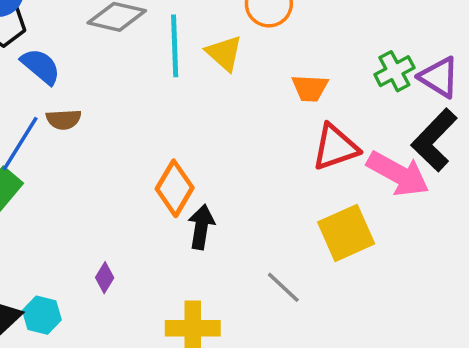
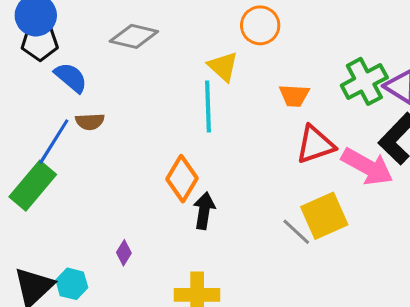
cyan line: (175, 46) -> (208, 107), moved
green cross: (394, 71) -> (364, 81), size x1.4
gray line: (283, 287) -> (296, 232), moved

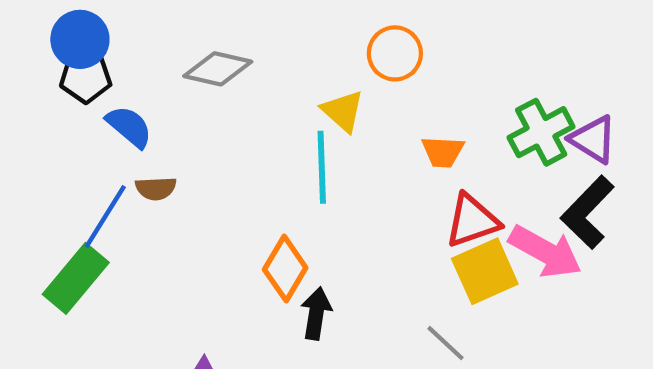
yellow square: (324, 216) -> (485, 271), moved

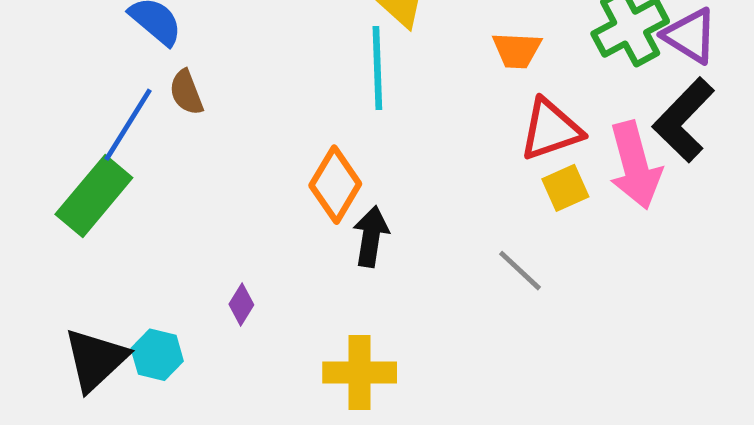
brown semicircle: (156, 188) -> (186, 92), turned 72
pink arrow: (545, 252) -> (635, 165), turned 46
yellow square: (485, 271) -> (565, 188), size x0.6

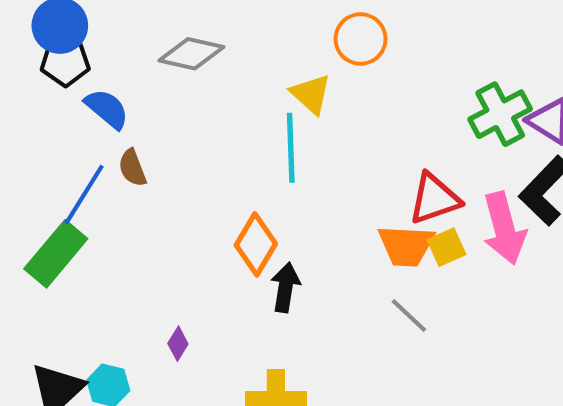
orange trapezoid: (517, 50) -> (406, 246), moved, size x1.4

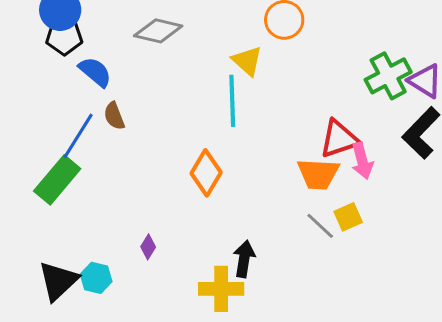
pink arrow: (504, 228) -> (362, 161), moved, size x0.7
yellow square: (446, 247) -> (348, 217), moved
black arrow: (285, 287) -> (244, 259), moved

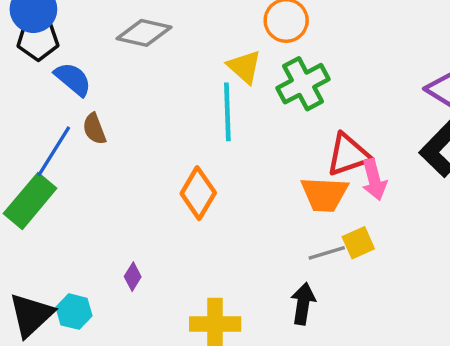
green cross: (388, 76) -> (303, 84), moved
gray line: (320, 226) -> (327, 253), turned -60
black arrow: (244, 259) -> (303, 304), moved

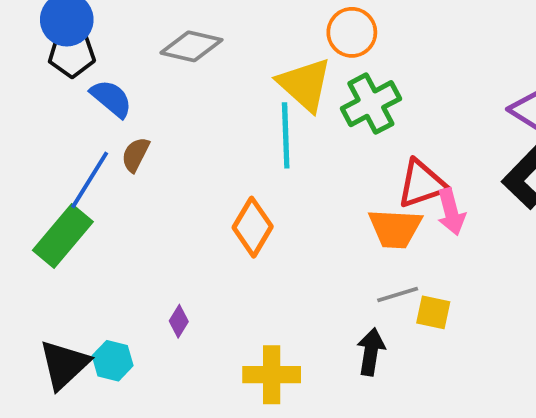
yellow triangle: (244, 67) -> (305, 85), size x1.4
brown semicircle: (94, 129) -> (135, 155), turned 48
yellow square: (358, 243) -> (433, 312), moved, turned 36

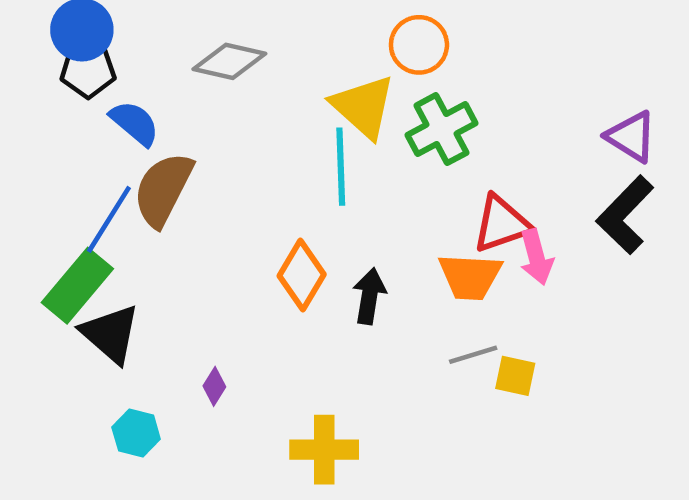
brown semicircle: (135, 155) -> (163, 189), size x1.8
black arrow: (371, 352) -> (369, 296), moved
black triangle: (64, 365) -> (110, 334), moved, turned -36

